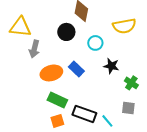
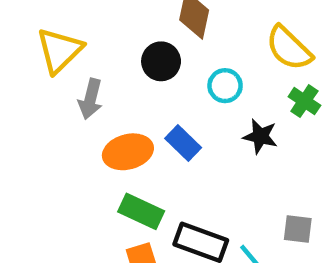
yellow semicircle: (124, 26) -> (289, 48), turned 55
yellow triangle: (20, 27) -> (60, 50), turned -50
green cross: (131, 83) -> (304, 101), moved

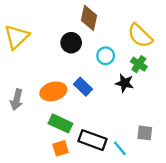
gray arrow: (90, 99) -> (17, 100), moved
green cross: (304, 101) -> (139, 64), moved

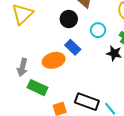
blue rectangle: (83, 87) -> (73, 47), moved
green rectangle: (60, 123) -> (38, 88), moved

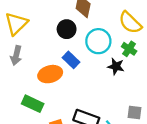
cyan circle: (98, 30) -> (98, 41), size x1.5
gray arrow: (22, 67) -> (16, 55), moved

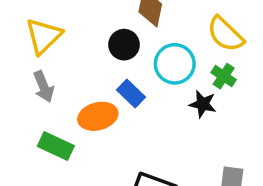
gray arrow: (16, 55) -> (44, 87), turned -36
green rectangle: (33, 104) -> (56, 146), moved

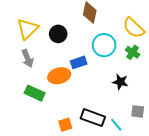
black circle: (124, 45) -> (58, 34), moved
blue rectangle: (131, 94) -> (79, 62), turned -63
black star: (203, 104) -> (120, 82), moved

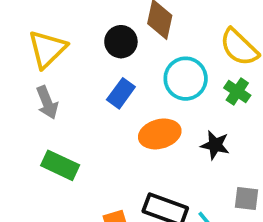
black circle: (58, 34) -> (121, 42), moved
blue rectangle: (79, 62) -> (121, 93), moved, turned -35
orange ellipse: (59, 76) -> (160, 134), moved

